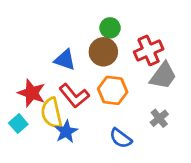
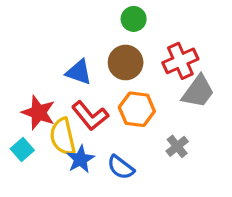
green circle: (110, 28) -> (134, 19), moved
gray cross: (159, 118) -> (177, 146), moved
blue semicircle: (121, 138) -> (121, 167), moved

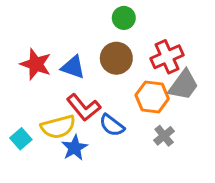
orange hexagon: (137, 109) -> (152, 97), moved
red star: (38, 112) -> (36, 64), moved
yellow semicircle: (63, 137) -> (58, 127), turned -92
blue semicircle: (121, 167) -> (112, 125), moved

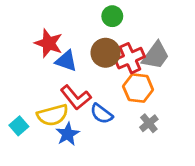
red cross: (167, 57) -> (130, 58), moved
red star: (36, 64) -> (49, 43), moved
gray trapezoid: (183, 85) -> (156, 55), moved

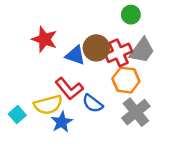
green circle: (112, 16) -> (131, 15), moved
blue triangle: (66, 61) -> (75, 55), moved
gray cross: (149, 123) -> (136, 112), size x1.6

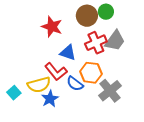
red star: (44, 39) -> (52, 27), moved
brown circle: (96, 48) -> (87, 16), moved
blue triangle: (75, 55) -> (68, 53), moved
orange hexagon: (126, 80) -> (91, 73), moved

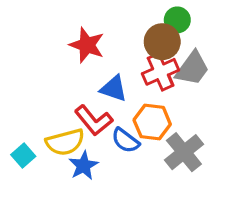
brown circle: (87, 16) -> (162, 42), moved

